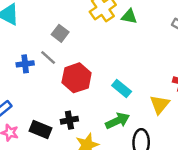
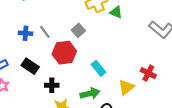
gray square: (60, 33) -> (78, 30), moved
black rectangle: (40, 129) -> (30, 66), moved

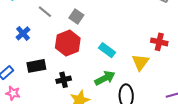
gray line: (45, 32) -> (45, 12), moved
blue cross: (26, 33) -> (23, 33), turned -32
black rectangle: (30, 66) -> (36, 66), turned -30

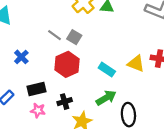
gray line: (45, 12) -> (54, 35), moved
yellow triangle: (140, 62) -> (136, 64), moved, turned -42
pink star: (13, 93) -> (38, 110), moved

